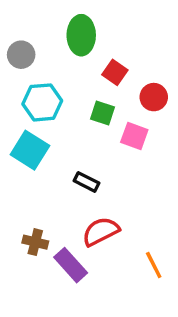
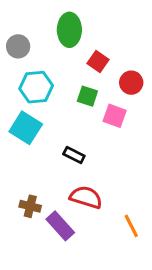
red semicircle: (101, 231) -> (86, 197), turned 44

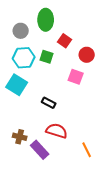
gray circle: (18, 46) -> (21, 31), moved
green square: (87, 96) -> (47, 57), moved

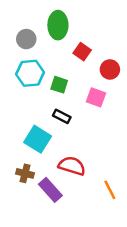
green square: (47, 57) -> (59, 85), moved
cyan square: (17, 85) -> (38, 139), moved
black rectangle: (49, 103) -> (62, 116), moved

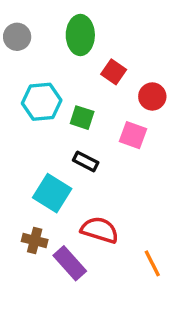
gray circle: (26, 39) -> (17, 37), moved

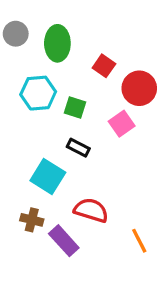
green ellipse: (80, 35) -> (57, 43), moved
red circle: (152, 96) -> (139, 88), size x1.4
pink square: (133, 135) -> (122, 124), turned 35

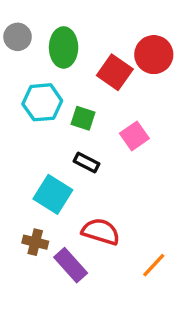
red square: (104, 66) -> (115, 72), size x1.4
red circle: (139, 88) -> (154, 55), moved
orange line: (139, 241) -> (154, 265), turned 70

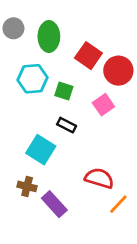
red circle: (154, 55) -> (118, 71), moved
red semicircle: (101, 232) -> (99, 178), moved

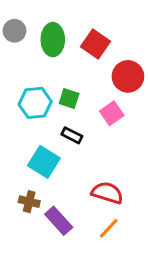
red square: (88, 56) -> (96, 44), moved
cyan hexagon: (33, 79) -> (35, 103), moved
orange line: (118, 204) -> (109, 228), moved

